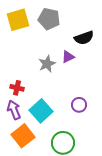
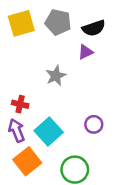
black semicircle: (84, 38) -> (94, 28), moved
purple triangle: (68, 57) -> (85, 52), moved

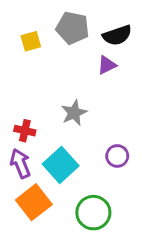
yellow square: (21, 23) -> (31, 41), moved, size x0.6
gray star: (56, 76) -> (74, 113), moved

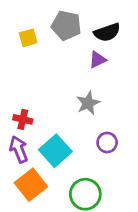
gray star: (74, 113) -> (88, 103), moved

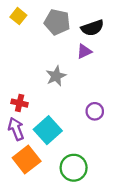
yellow square: (28, 38) -> (18, 16), moved, turned -35
gray star: (88, 103) -> (56, 76), moved
purple circle: (107, 143) -> (95, 111), moved

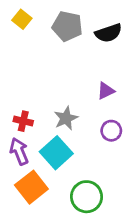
purple triangle: (84, 51) -> (106, 91), moved
gray star: (56, 76) -> (66, 118), moved

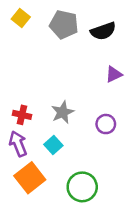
purple triangle: (106, 91) -> (114, 74), moved
cyan square: (56, 153) -> (53, 145), size x0.6

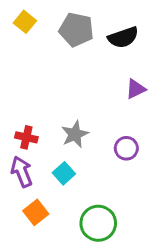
orange square: (30, 178) -> (36, 212), size x0.7

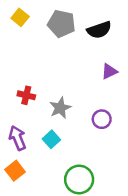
red cross: (26, 137) -> (26, 95), moved
orange square: (36, 212) -> (15, 171), moved

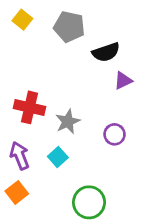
black semicircle: (99, 30) -> (106, 52), moved
red cross: (26, 95) -> (29, 107), size x1.5

